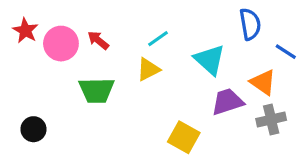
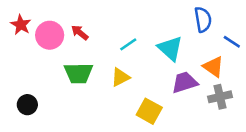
cyan line: (158, 39) -> (128, 44), moved
yellow triangle: (148, 69) -> (120, 77), moved

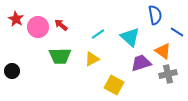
black circle: (27, 105) -> (12, 71), moved

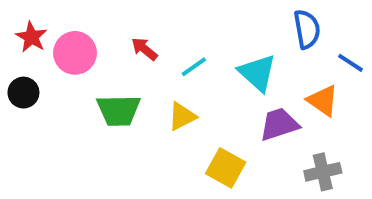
red arrow: (61, 25) -> (144, 49), moved
black circle: (12, 71) -> (23, 93), moved
gray cross: (168, 74) -> (323, 172), moved

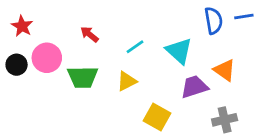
red arrow: (144, 49) -> (90, 34), moved
pink circle: (75, 53) -> (47, 58), moved
blue line: (351, 63) -> (244, 16), moved, turned -42

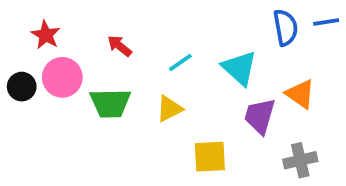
red star: (22, 26) -> (46, 35), moved
purple trapezoid: (194, 87) -> (260, 116), turned -56
yellow square: (157, 117) -> (210, 157), turned -32

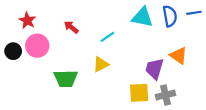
cyan triangle: (239, 68) -> (142, 17), moved, turned -30
green trapezoid: (110, 103) -> (66, 79), moved
yellow square: (210, 157) -> (139, 93), moved
gray cross: (300, 160) -> (165, 95), moved

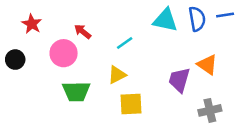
pink circle: (37, 46) -> (64, 53), moved
yellow square: (139, 93) -> (131, 104), moved
gray cross: (165, 95) -> (210, 110), moved

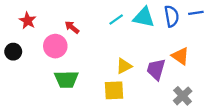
cyan line: (125, 43) -> (116, 20), moved
yellow triangle: (117, 75) -> (124, 66), moved
gray cross: (210, 110) -> (183, 96), turned -30

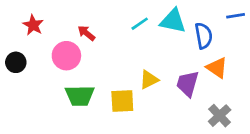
blue semicircle: (172, 16) -> (204, 36), moved
yellow square: (114, 90) -> (122, 101), moved

